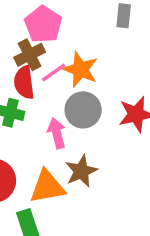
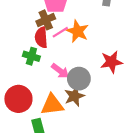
gray circle: (83, 110) -> (79, 79), moved
pink arrow: (57, 133) -> (60, 71), turned 138

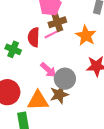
brown cross: (46, 20) -> (57, 22), moved
orange star: (78, 31) -> (86, 36), moved
green cross: (31, 56) -> (13, 49), moved

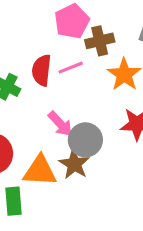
brown cross: (57, 22) -> (100, 41), moved
brown star: (59, 94) -> (74, 164), turned -30

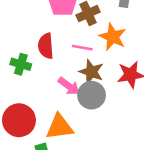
pink line: (71, 68) -> (82, 48), moved, turned 42
brown star: (74, 164) -> (91, 72), moved

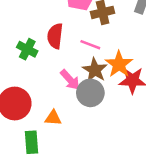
orange star: (113, 37) -> (119, 64), moved
orange triangle: (60, 127) -> (53, 118), size x0.6

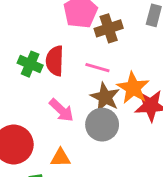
green cross: (27, 49) -> (30, 64), moved
pink arrow: (70, 80) -> (61, 110), moved

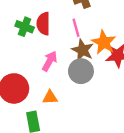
pink line: (97, 68) -> (76, 28), turned 60
pink arrow: (61, 110) -> (50, 61), turned -102

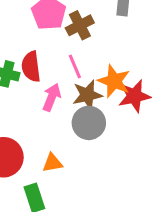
brown star: (83, 50) -> (87, 95), turned -30
pink arrow: (50, 61) -> (52, 97), moved

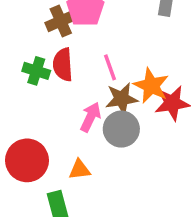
brown cross: (80, 25) -> (61, 21), moved
pink arrow: (52, 97) -> (90, 117), moved

